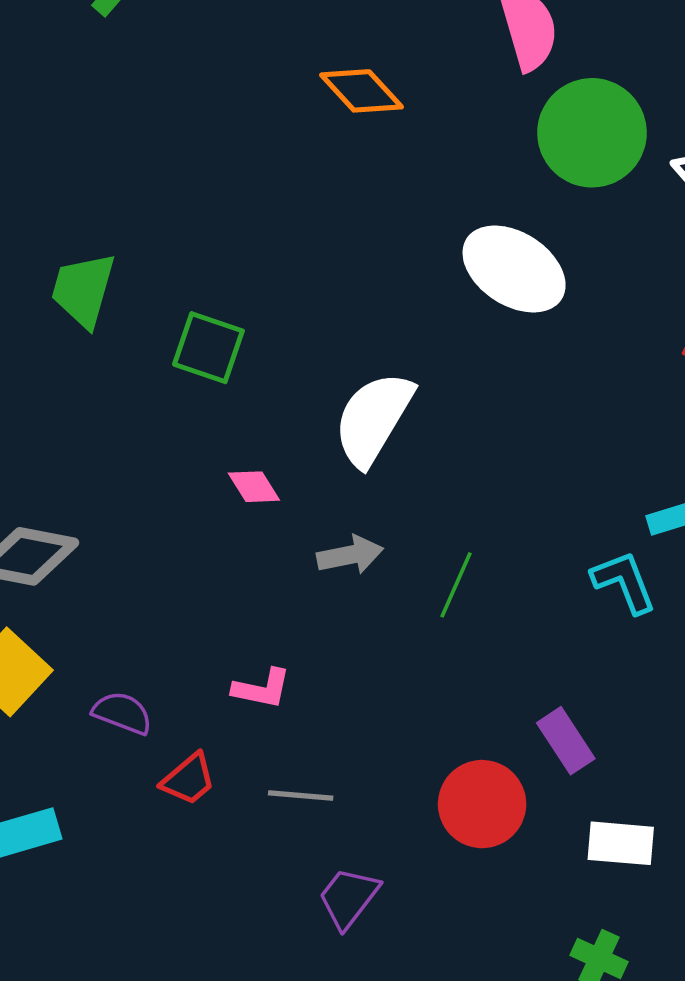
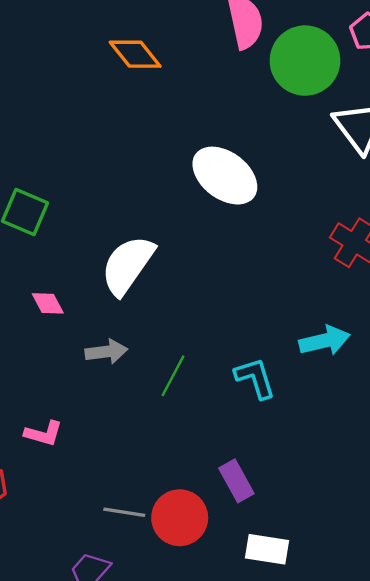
green circle: (592, 133) -> (305, 61), moved
cyan L-shape: (624, 582) -> (255, 378), moved
gray line: (301, 796) -> (124, 512), moved

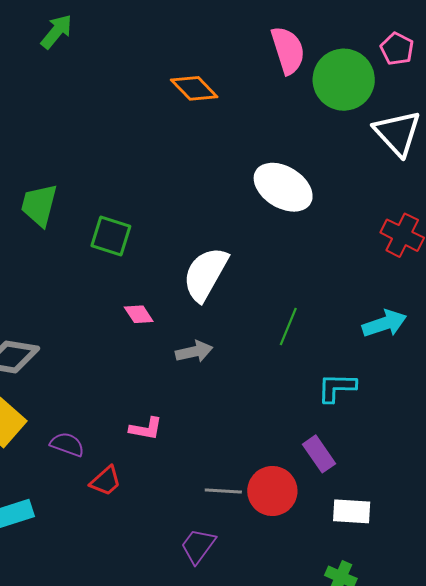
green line: (173, 376) -> (288, 327), moved
cyan L-shape: (255, 378) -> (337, 388), moved, turned -66

